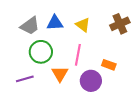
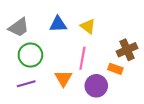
brown cross: (120, 24) -> (127, 50), moved
gray trapezoid: (30, 26) -> (19, 27), moved
green circle: (41, 52) -> (30, 55), moved

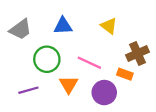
yellow triangle: (88, 26) -> (109, 26), moved
green circle: (30, 55) -> (47, 59), moved
pink line: (82, 58) -> (89, 63), turned -75

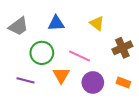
orange rectangle: (125, 74) -> (123, 82), moved
purple line: (28, 90) -> (26, 80), turned 30

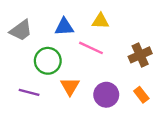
yellow triangle: (97, 23) -> (100, 21), moved, turned -35
pink line: (80, 56) -> (91, 48), moved
orange rectangle: (123, 82) -> (141, 95), turned 32

